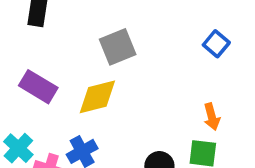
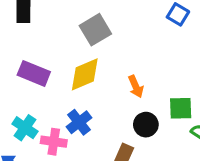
orange arrow: (212, 117) -> (136, 87), moved

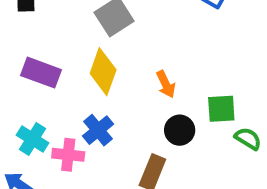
yellow diamond: (85, 74) -> (103, 72), turned -45

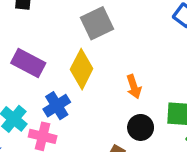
blue cross: (98, 130) -> (57, 106), moved

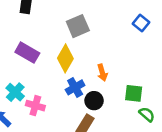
blue cross: (57, 106) -> (75, 87), moved
black circle: (141, 127) -> (94, 101), moved

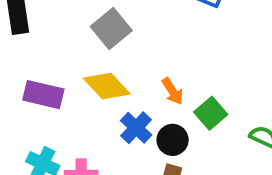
yellow diamond: (65, 58) -> (107, 86), turned -56
green square: (134, 93) -> (211, 113), moved, turned -30

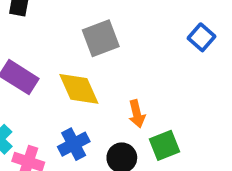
blue cross: (136, 128) -> (74, 144), moved

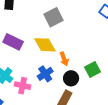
orange arrow: (137, 114) -> (64, 59), moved

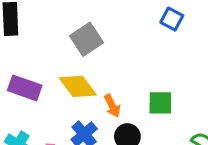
green square: (93, 70) -> (160, 103), moved, turned 35

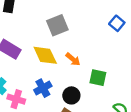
orange arrow: (112, 106) -> (73, 59), moved, turned -35

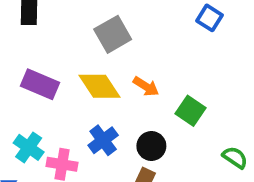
green square: (98, 78) -> (191, 111), turned 30

